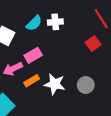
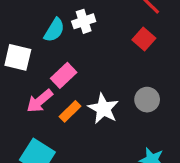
white star: (55, 84) -> (103, 109), turned 30

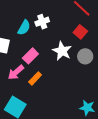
gray circle: (147, 100) -> (85, 56), moved
white star: (103, 109) -> (62, 51), moved

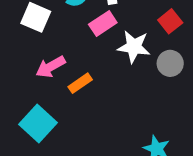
white star: (62, 51) -> (134, 47), turned -30
pink rectangle: (30, 56) -> (103, 24), moved

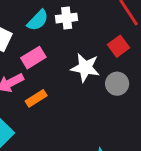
pink rectangle: (103, 24) -> (33, 58), moved

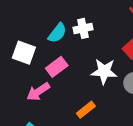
orange rectangle: (36, 98) -> (86, 110), moved

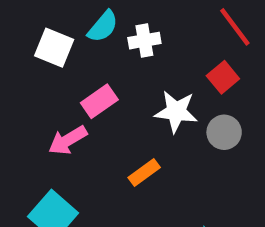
cyan semicircle: (57, 33) -> (103, 27), moved
white square: (24, 53) -> (54, 48), moved

